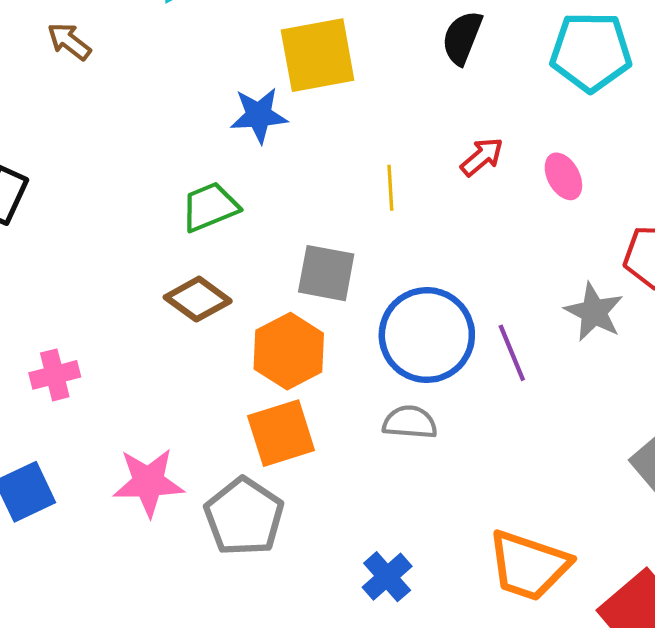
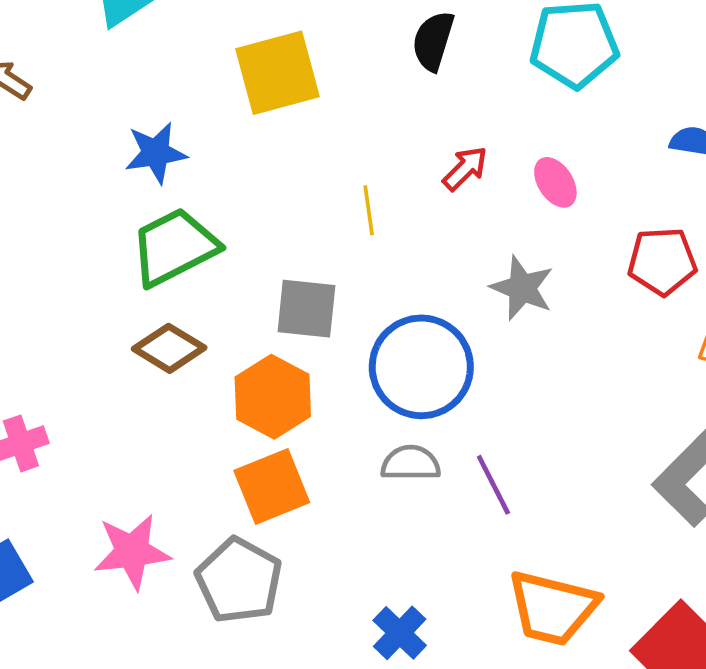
blue star: (259, 115) -> (156, 153), moved
green trapezoid: (210, 207) -> (174, 247), size x1.4
gray star: (594, 312) -> (522, 288), moved
purple line: (512, 353) -> (493, 485), moved

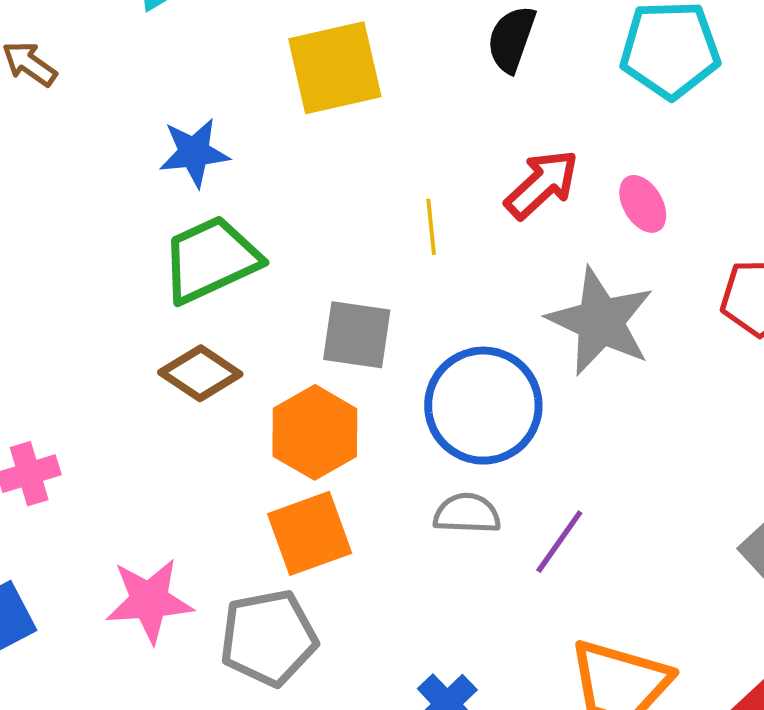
red arrow: (465, 169) -> (542, 184), size x1.4
gray star: (522, 288) -> (600, 321), size x1.5
purple line: (493, 485) -> (559, 542), turned 60
gray pentagon: (239, 580) -> (268, 638), turned 30

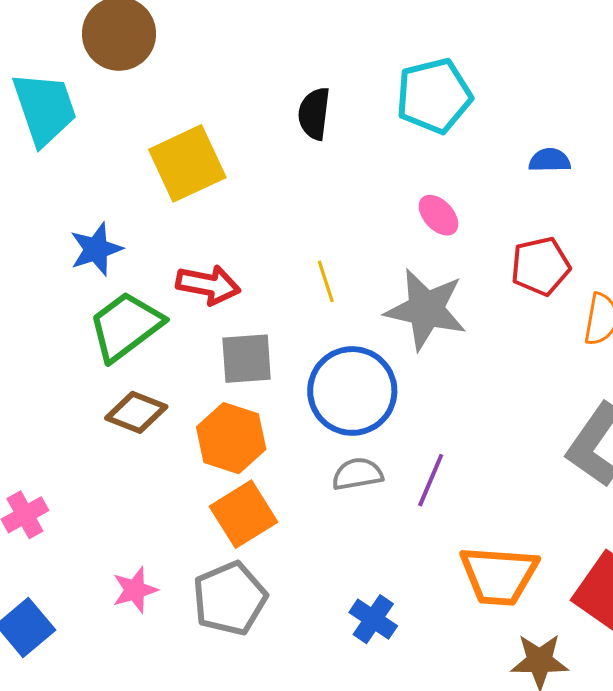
red arrow: (542, 184) -> (208, 285), moved, turned 66
yellow line: (431, 227) -> (326, 281), moved
pink star: (149, 601) -> (135, 590), size x0.7

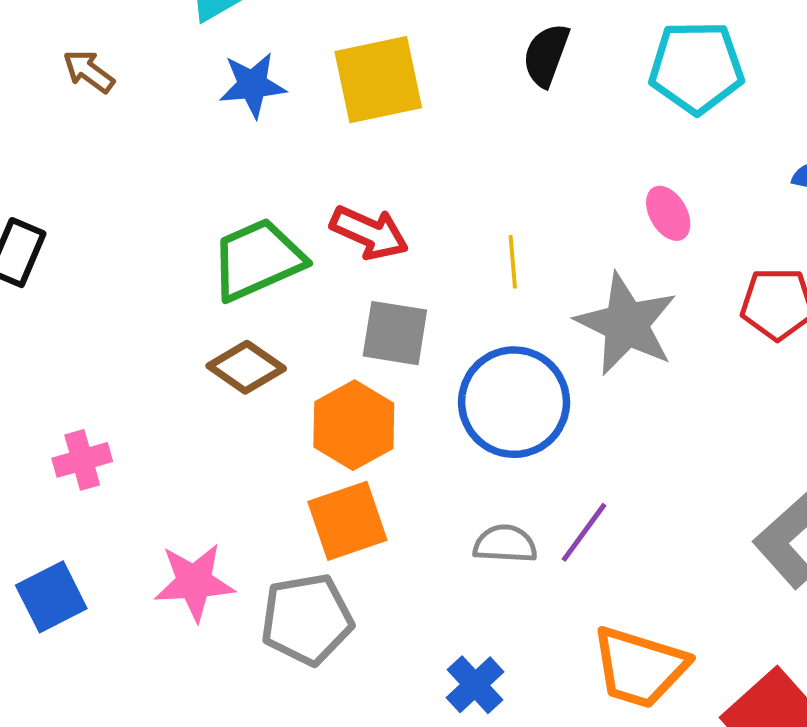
blue star: (96, 249) -> (252, 85), moved
gray semicircle: (357, 474) -> (505, 544), moved
pink star: (135, 590) -> (194, 582), size x1.4

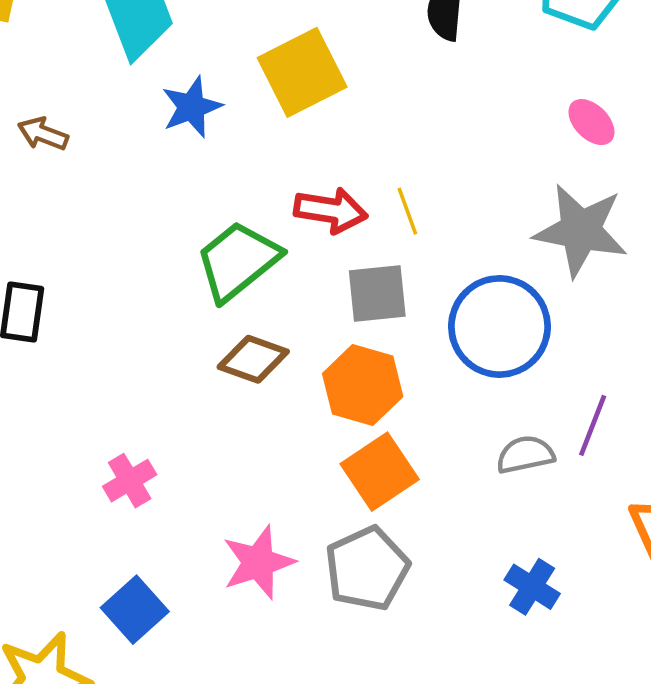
yellow line: (513, 262) -> (407, 211), moved

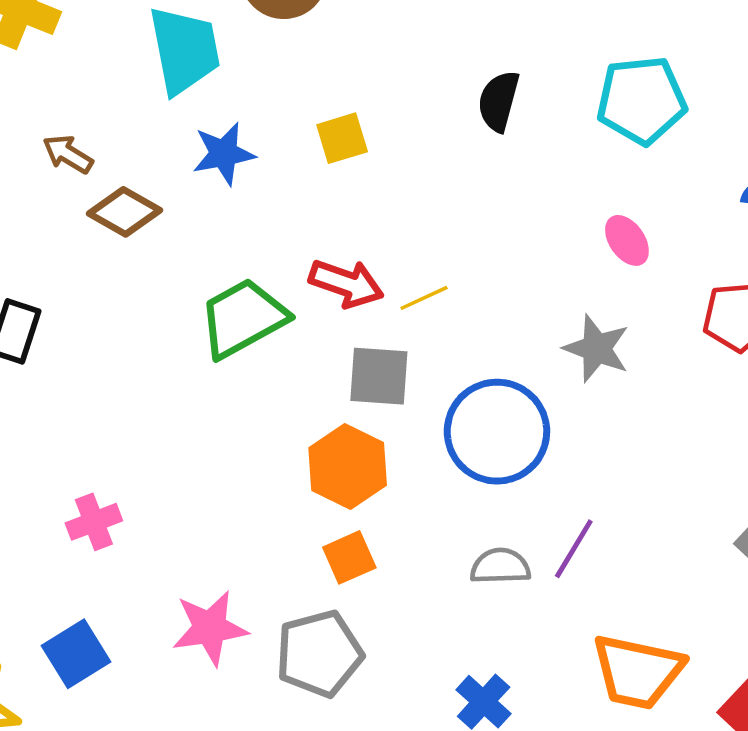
yellow square: (302, 72) -> (342, 138), size x0.6
yellow line: (407, 211) -> (424, 298), turned 75
gray star: (581, 230) -> (597, 348), size x0.7
brown diamond: (253, 359) -> (125, 212), moved
orange square: (380, 472) -> (349, 557), size x0.7

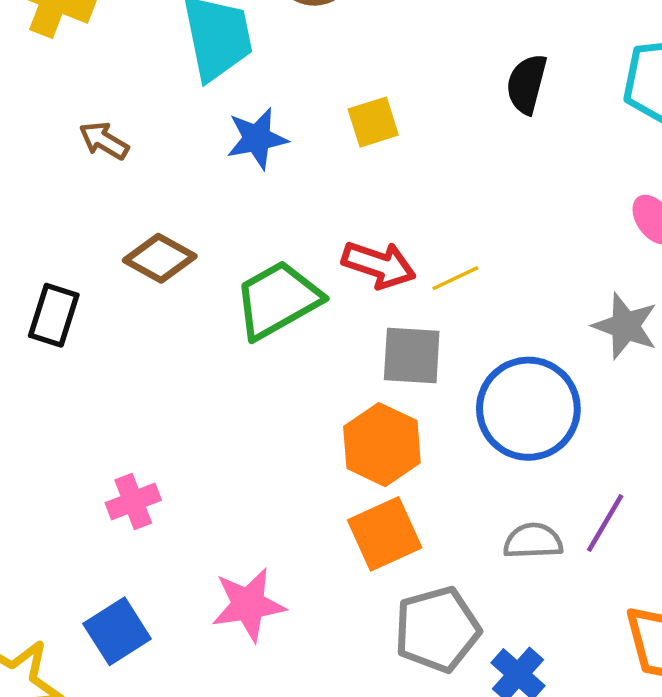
brown diamond: (125, 212) -> (160, 258), moved
orange square: (349, 557) -> (385, 534), size x1.4
gray pentagon: (319, 654) -> (437, 629), moved

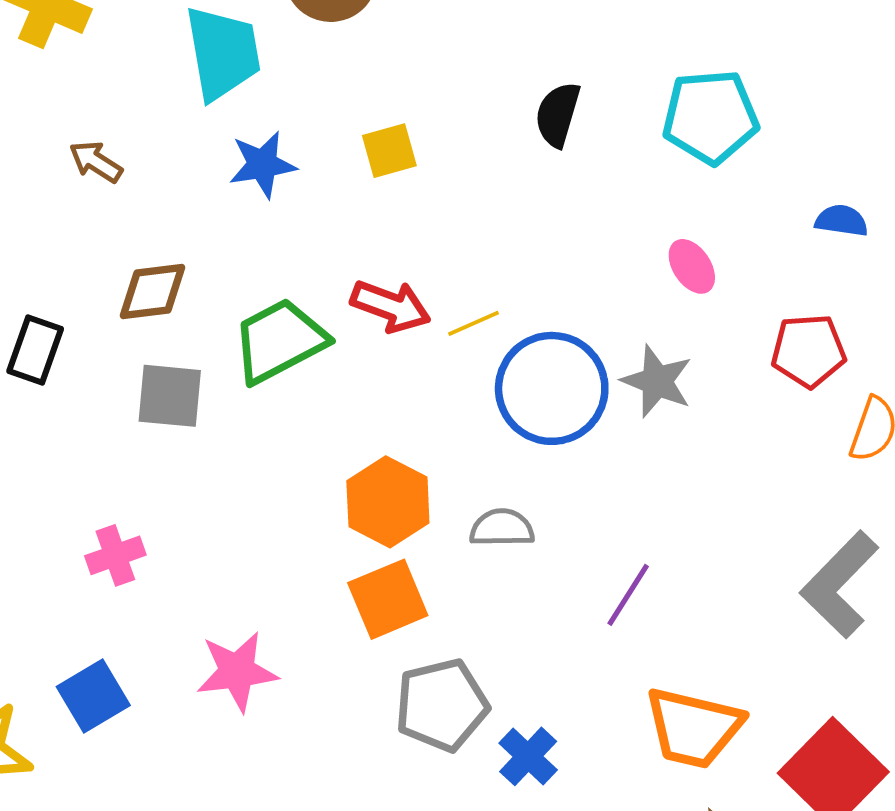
brown diamond: (160, 258) -> (152, 292), turned -38
gray square: (412, 355) -> (170, 396), moved
blue circle: (528, 409) -> (552, 388), moved
gray semicircle: (533, 541) -> (502, 528), moved

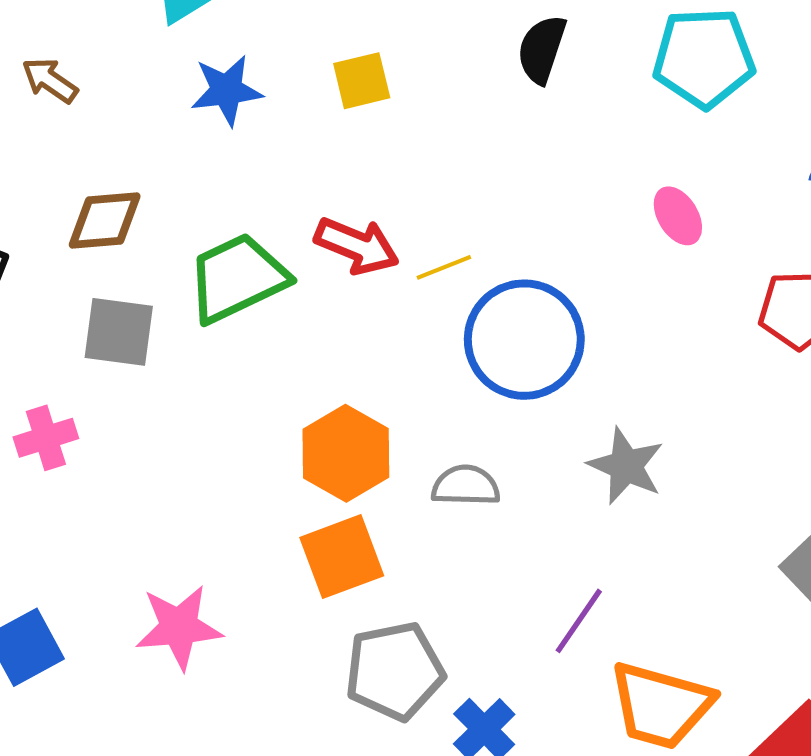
gray star: (657, 381) -> (626, 466), moved
pink cross: (115, 555) -> (46, 438), moved
purple line: (628, 595) -> (579, 621), moved

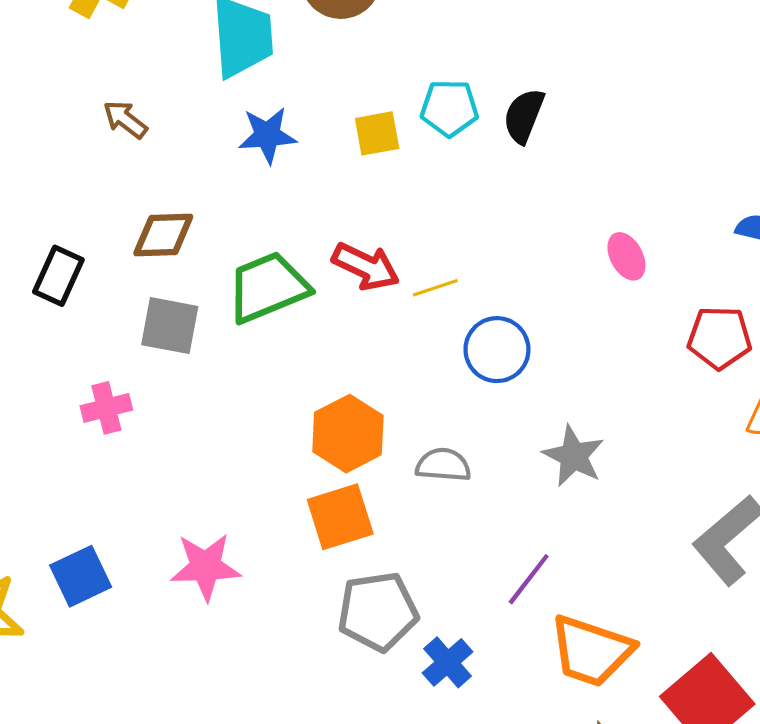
cyan pentagon: (704, 58) -> (449, 108), moved, size x0.7
blue circle: (524, 340) -> (497, 350), size x0.7

